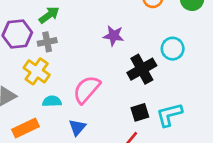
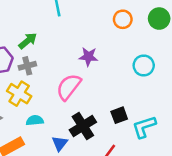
black cross: (142, 69) -> (83, 126), moved
pink semicircle: (87, 90) -> (69, 87), moved
black square: (140, 112) -> (119, 115), moved

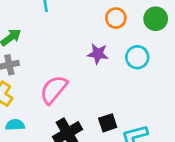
purple star: (88, 57) -> (98, 54), moved
cyan circle: (144, 66) -> (137, 57), moved

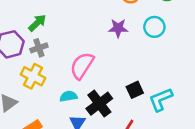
cyan semicircle: (15, 125) -> (68, 96), moved

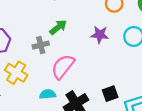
green arrow: (37, 23) -> (58, 27), moved
gray cross: (39, 48) -> (41, 45), moved

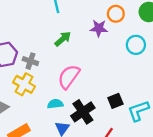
purple star: (100, 35) -> (99, 28), moved
gray cross: (41, 45) -> (30, 61), moved, turned 35

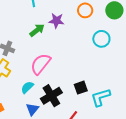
purple star: (99, 28) -> (56, 21), moved
cyan semicircle: (55, 104) -> (27, 87), turned -40

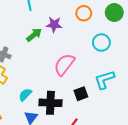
pink semicircle: (41, 64) -> (64, 65), moved
black cross: (51, 96) -> (50, 103), turned 35
cyan L-shape: (101, 97) -> (105, 80), moved

